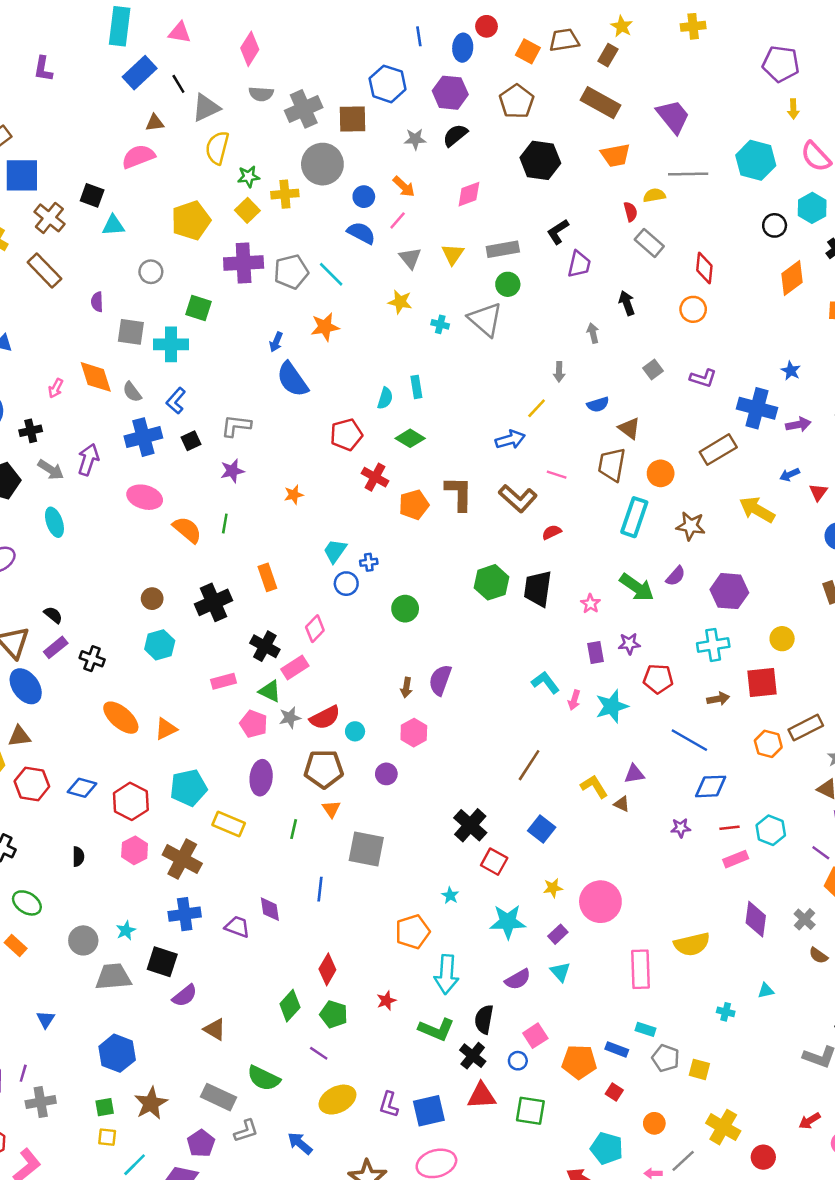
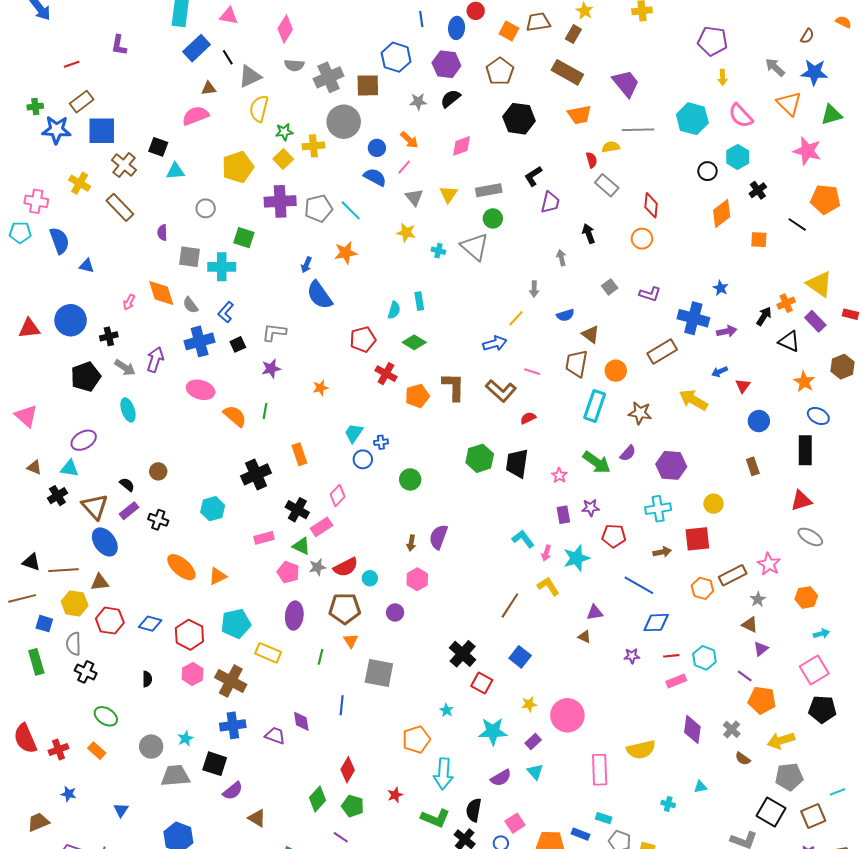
brown circle: (152, 599) -> (158, 471), moved
yellow L-shape: (594, 786) -> (548, 586), moved

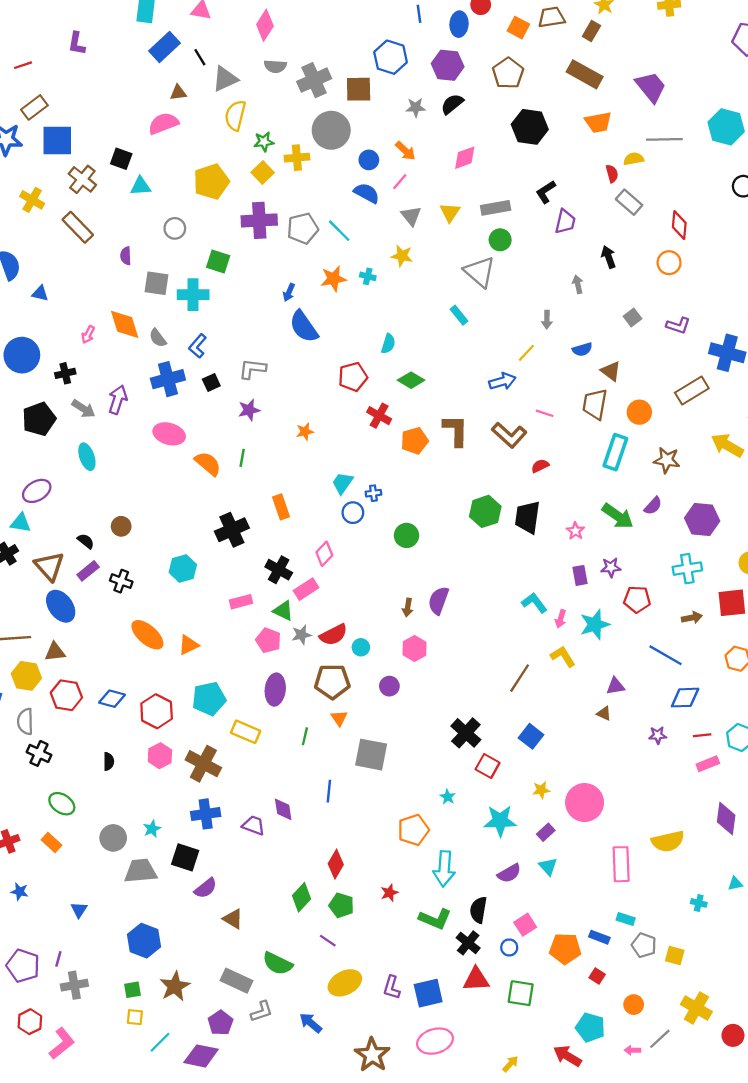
cyan cross: (438, 251) -> (368, 276), moved
cyan rectangle: (419, 301) -> (459, 315), moved, turned -30

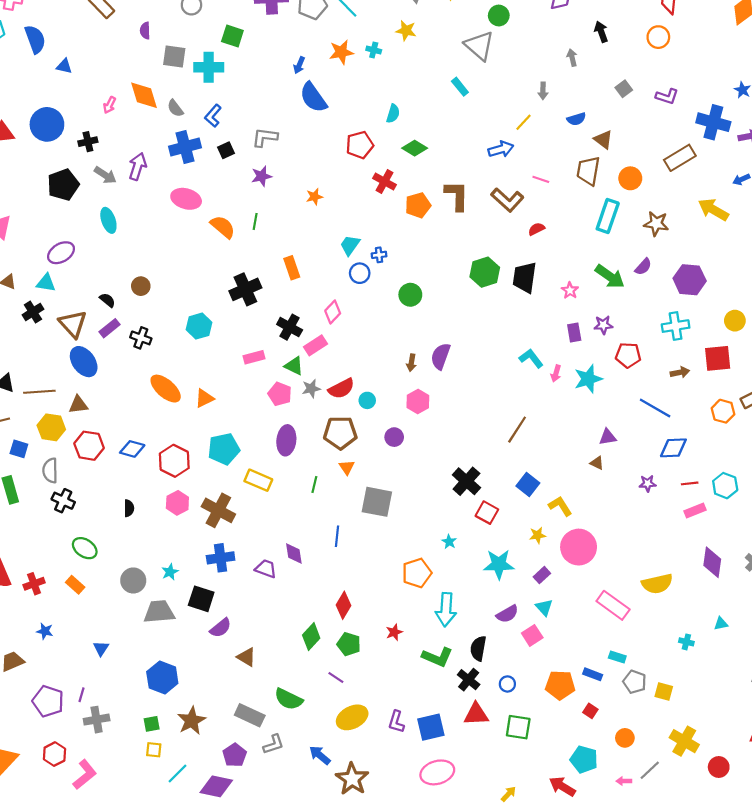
yellow L-shape: (563, 656) -> (560, 506), moved
pink rectangle: (621, 864) -> (613, 605), turned -52
pink square: (525, 925) -> (532, 635), moved
brown star: (372, 1055) -> (352, 779), moved

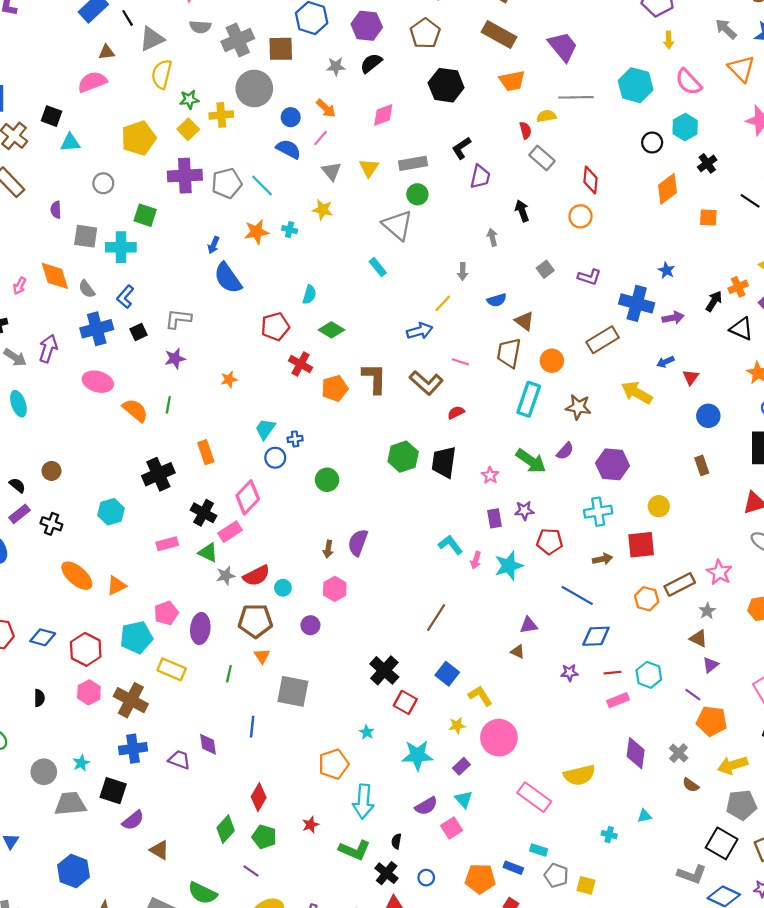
pink diamond: (333, 312) -> (248, 497), size x1.4
pink pentagon: (280, 394) -> (166, 613), moved, turned 30
black semicircle: (478, 648) -> (396, 841), size x0.6

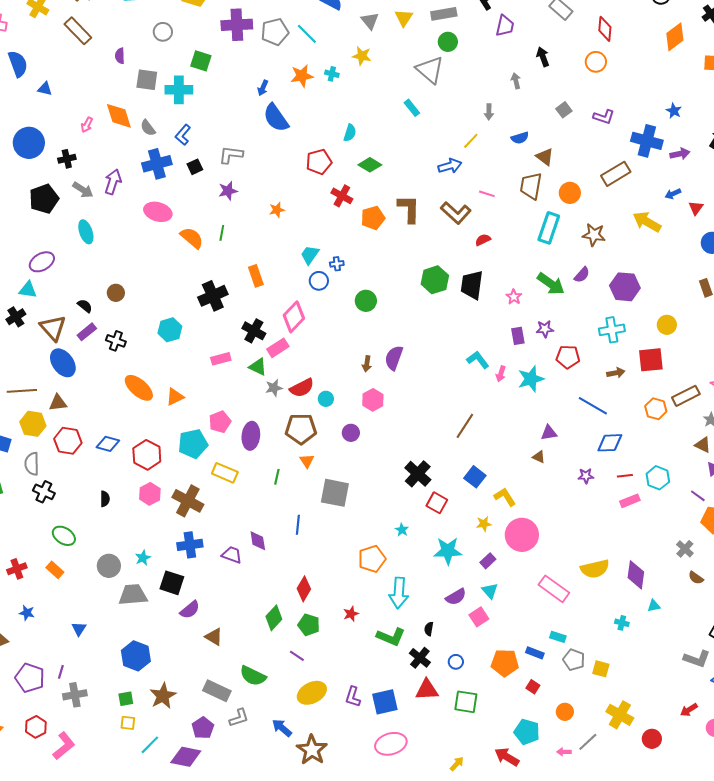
purple diamond: (636, 753) -> (636, 575), moved

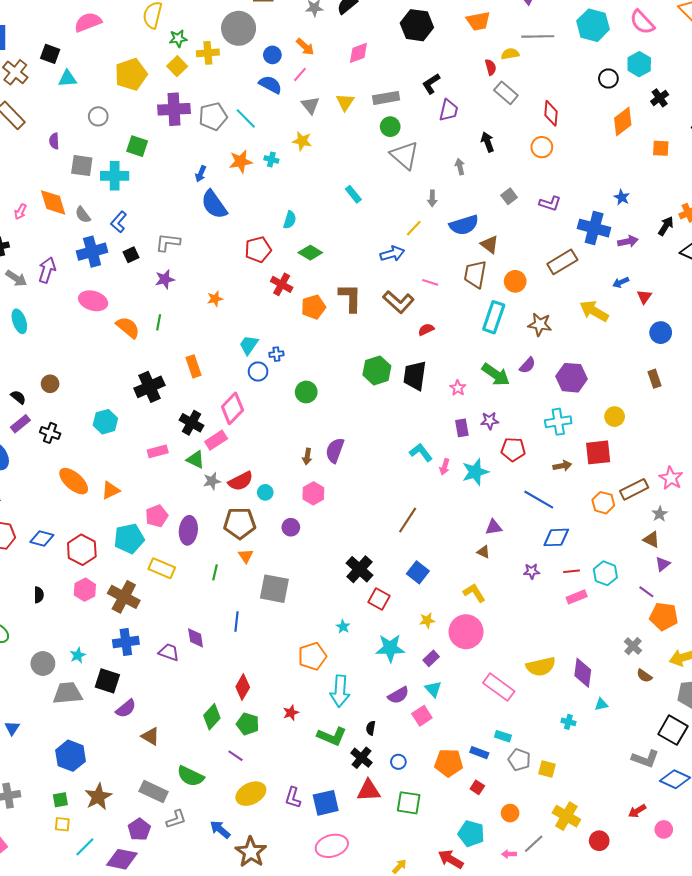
gray triangle: (430, 70) -> (405, 155), moved
blue semicircle: (520, 138) -> (464, 225), size x1.6
yellow L-shape: (505, 497) -> (474, 593), moved

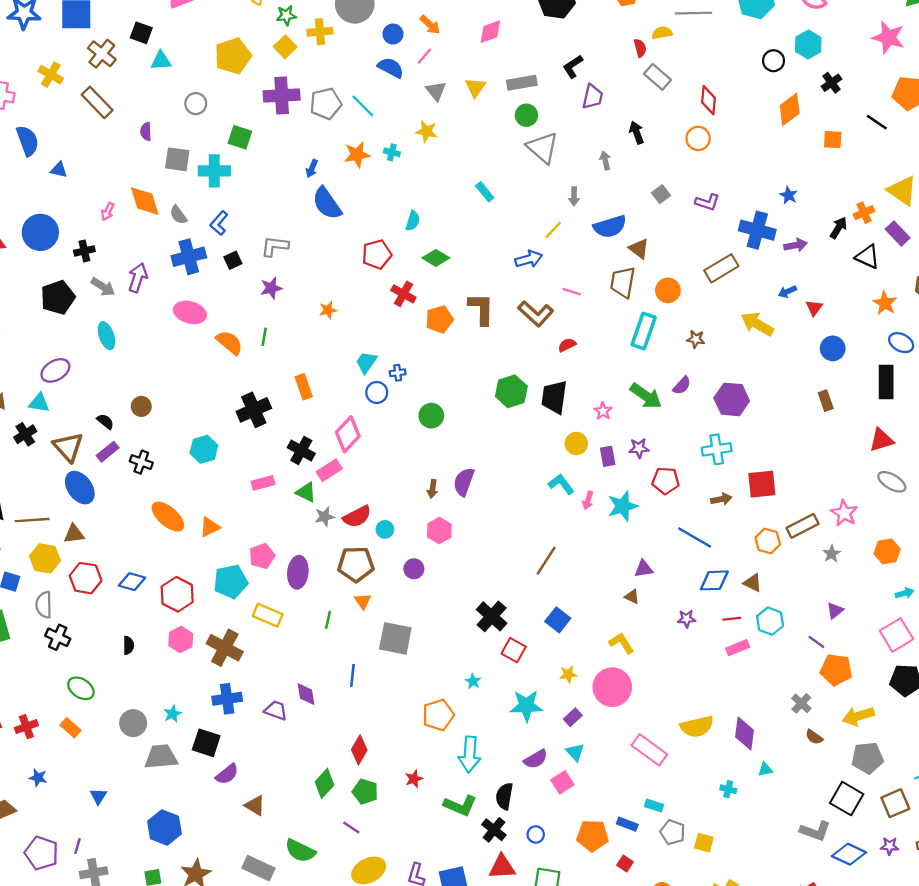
brown star: (540, 324) -> (696, 339), size x0.7
yellow circle: (615, 417) -> (576, 444), moved
brown triangle: (651, 540) -> (753, 583), moved
black semicircle: (371, 728) -> (504, 796), size x1.6

